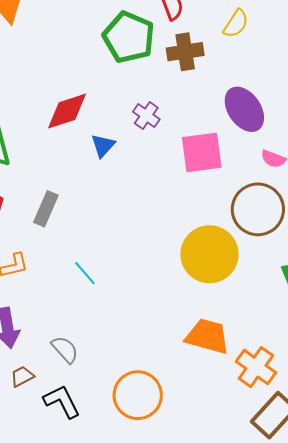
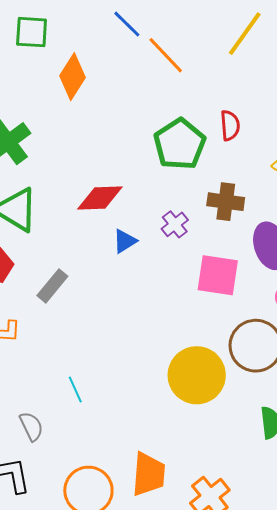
brown cross: (185, 52) -> (226, 202), moved
cyan line: (85, 273) -> (75, 389), moved
orange trapezoid: (207, 336) -> (149, 474), moved, turned 63

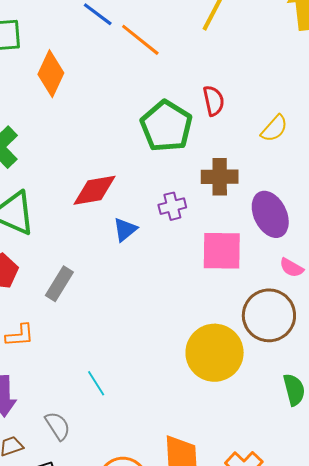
purple cross: (175, 224) -> (172, 206), turned 32

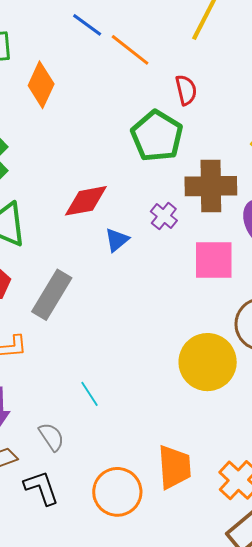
red semicircle: (214, 101) -> (186, 90), moved
brown cross: (220, 177) -> (211, 186), size x1.4
purple cross: (172, 206) -> (164, 216), turned -36
gray rectangle: (59, 284) -> (52, 295), size x1.4

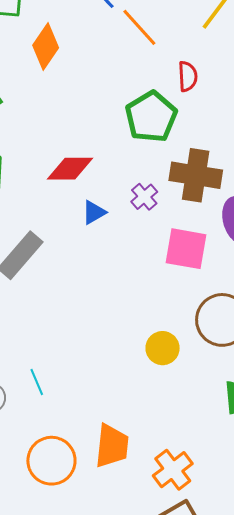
yellow circle: (208, 362) -> (163, 348), size x0.6
cyan line: (90, 394) -> (37, 382), moved

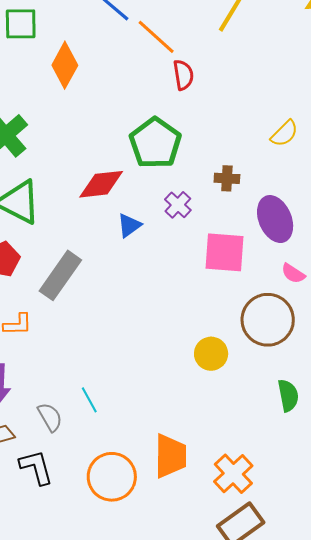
red semicircle: (188, 76) -> (183, 75), moved
green pentagon: (151, 117) -> (155, 143), moved
brown cross: (196, 175) -> (227, 178), size x0.5

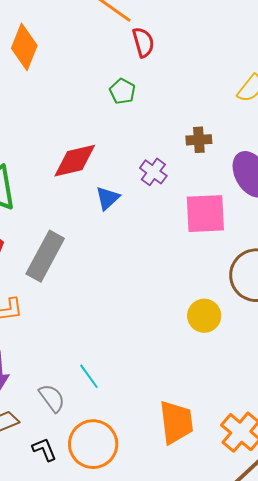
green pentagon: (155, 143) -> (123, 91), moved, size x0.5
black L-shape: (36, 467) -> (44, 449), size x0.7
orange circle: (112, 477) -> (93, 444), moved

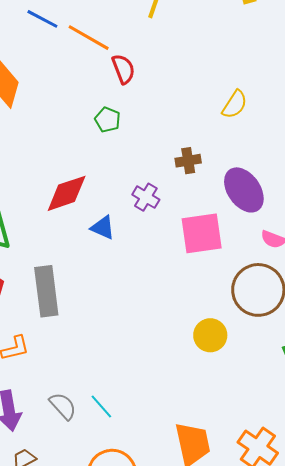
blue triangle: (108, 198) -> (103, 227), turned -48
gray rectangle: (45, 256) -> (46, 291), turned -30
gray semicircle: (52, 398) -> (63, 406), moved

